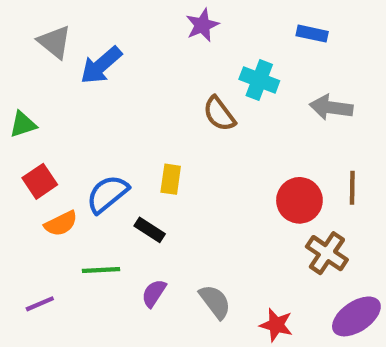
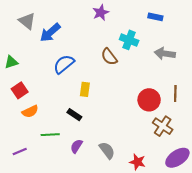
blue semicircle: (107, 194) -> (64, 64), moved

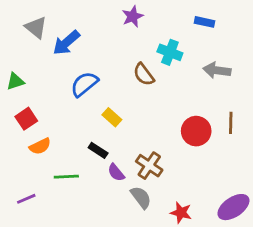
yellow rectangle: (85, 89) -> (112, 117), turned -56
brown cross: (163, 126) -> (149, 166), moved
purple semicircle: (76, 146) -> (116, 173), moved, turned -72

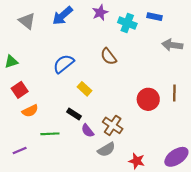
blue arrow: (66, 43) -> (62, 16), moved
cyan cross: (170, 52) -> (127, 23), moved
gray arrow: (217, 70) -> (172, 45), moved
gray semicircle: (141, 197) -> (106, 149), turned 96

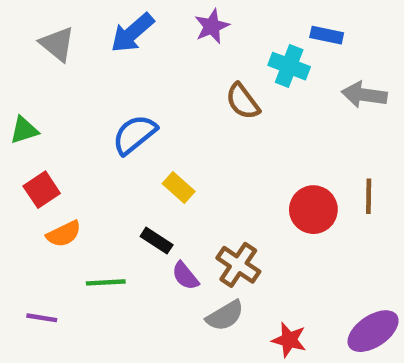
cyan cross: (127, 23) -> (289, 66), moved
brown semicircle: (108, 56) -> (243, 101), moved
purple line: (20, 151) -> (42, 318), turned 32

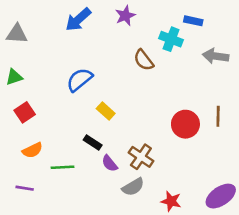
gray triangle: (57, 44) -> (17, 34), moved, turned -35
orange semicircle: (64, 234) -> (32, 150), moved

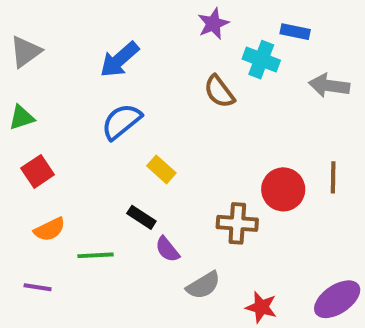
purple star: (125, 16) -> (213, 24), moved
blue arrow: (78, 20) -> (119, 60), moved
gray triangle: (17, 34) -> (26, 52), turned -40
brown cross: (141, 157) -> (237, 223), moved, turned -30

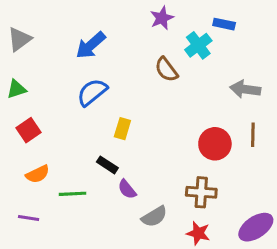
cyan cross: (261, 60) -> (198, 45), turned 32
gray arrow: (329, 86) -> (245, 89), moved
yellow rectangle: (161, 169) -> (122, 129), turned 65
brown cross: (237, 223) -> (201, 192), moved

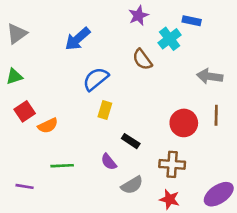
blue semicircle: (92, 92) -> (96, 79), moved
black rectangle: (107, 165) -> (131, 141), moved
orange semicircle: (38, 174) -> (48, 126), moved

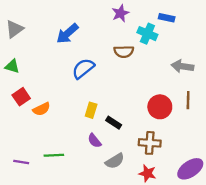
cyan cross: (170, 39) -> (147, 34), turned -30
brown semicircle: (142, 60) -> (124, 52), turned -54
green triangle: (14, 76) -> (12, 66), turned 35
yellow rectangle: (105, 110) -> (91, 110), moved
green line: (62, 166) -> (54, 155), moved

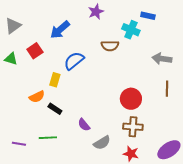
purple star: (120, 13) -> (96, 12), moved
red square: (21, 97) -> (35, 51), moved
red circle: (160, 107) -> (131, 99), moved
yellow rectangle: (91, 110) -> (55, 80), moved
black rectangle: (114, 123) -> (55, 109), moved

